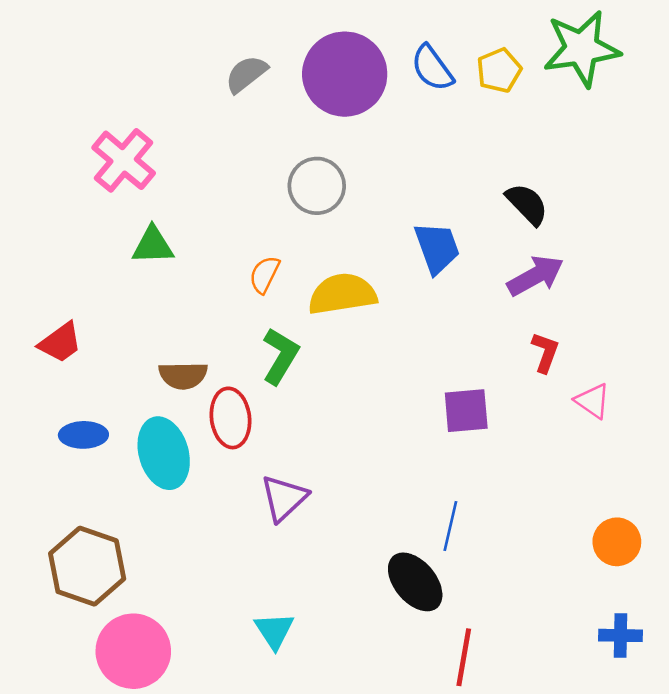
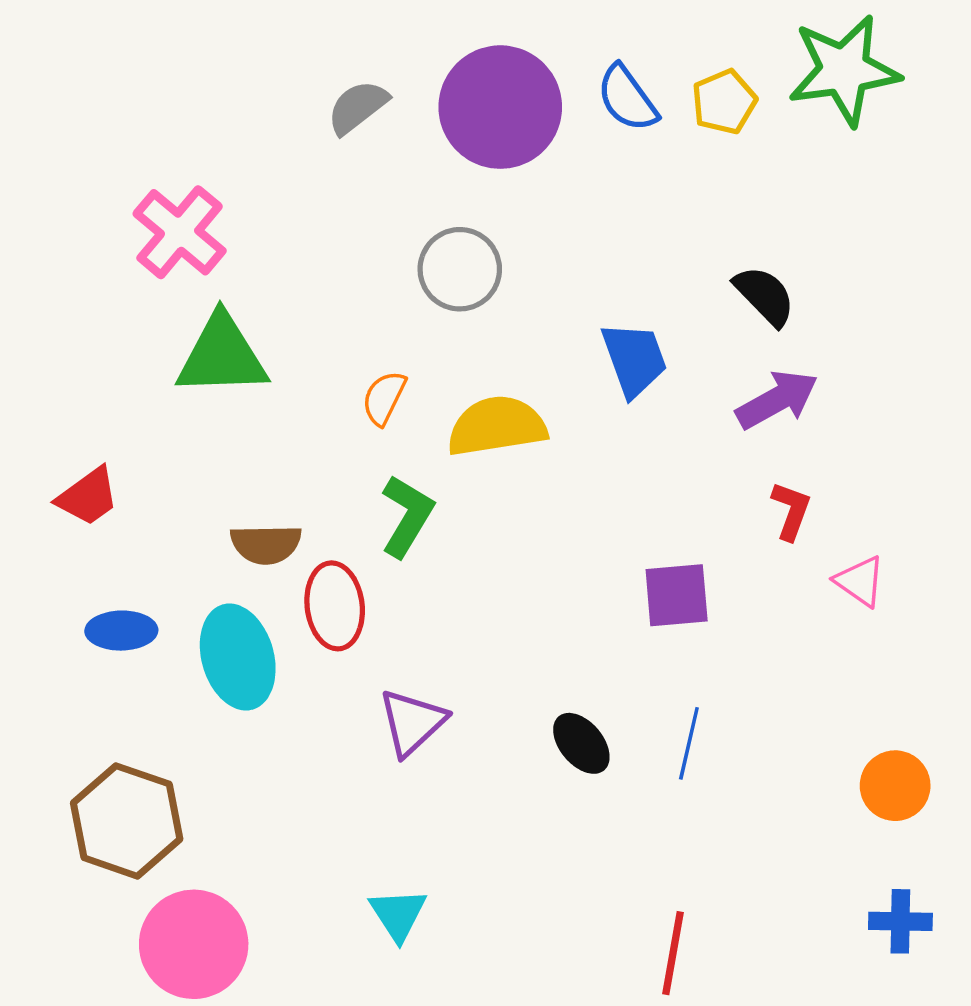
green triangle: (153, 245) -> (222, 356), size x1.5
blue line: (450, 526) -> (689, 743), moved
black ellipse: (415, 582) -> (581, 743), moved, size x0.7

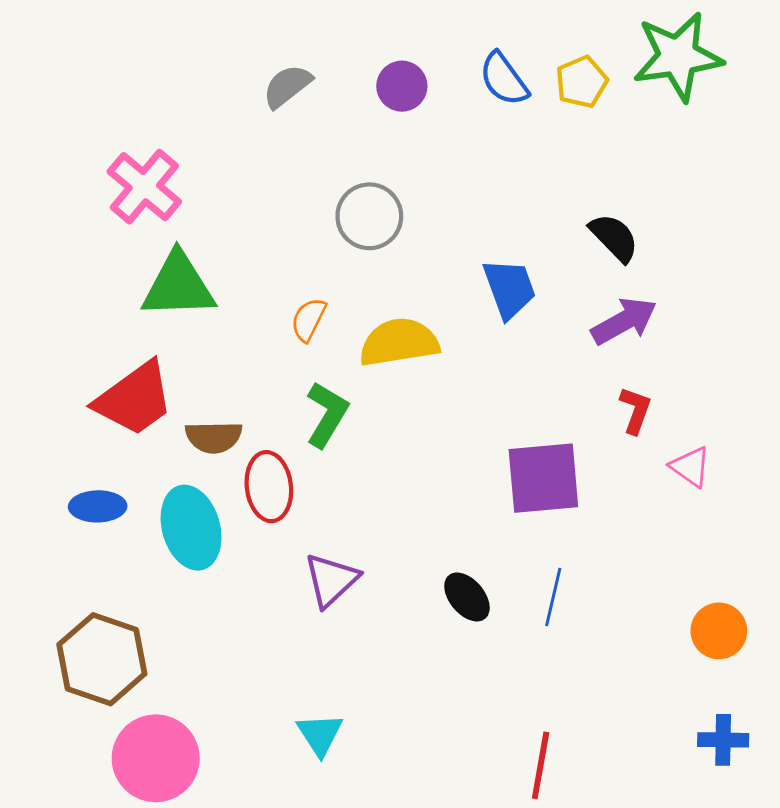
purple circle: (500, 107) -> (402, 86), size x0.5
red trapezoid: (88, 497) -> (134, 399), moved, size x1.6
purple square: (677, 595) -> (543, 478), size x1.4

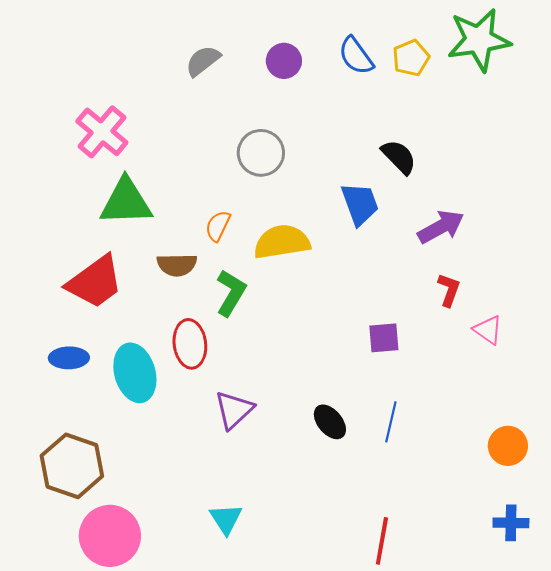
black semicircle: (614, 238) -> (399, 157), moved
brown semicircle: (214, 437) -> (177, 265), moved
purple square: (543, 478) -> (384, 338), size x0.6

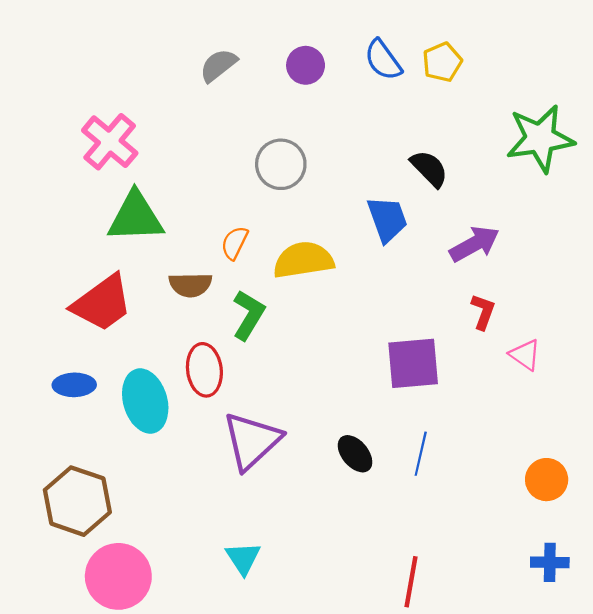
green star: (479, 40) -> (540, 138), moved
purple square: (384, 338) -> (413, 363), size x1.6
purple triangle: (234, 410) -> (252, 441), size x1.4

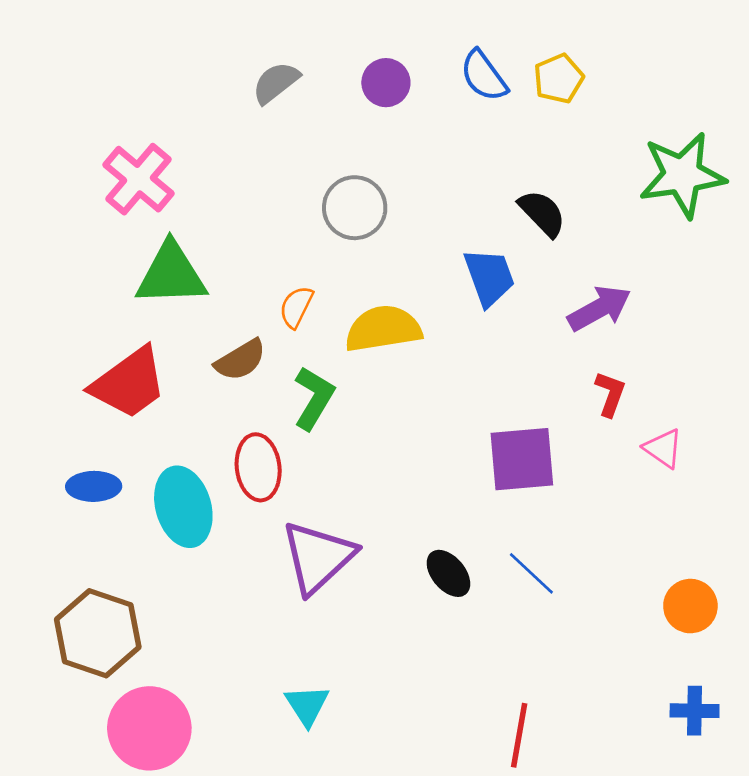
brown semicircle: (190, 285) -> (240, 360), turned -30
blue line: (421, 454) -> (531, 573), turned -60

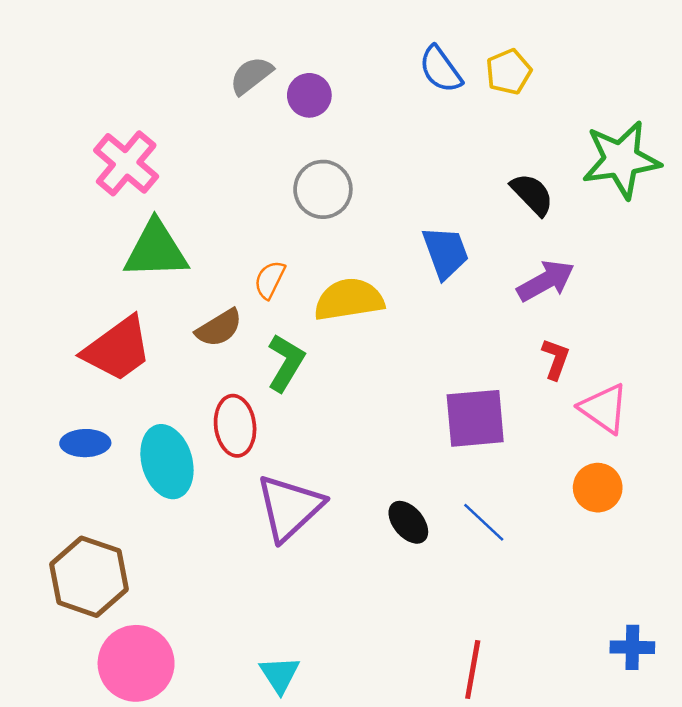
purple circle: (386, 83) -> (309, 95), moved
black semicircle: (542, 213) -> (532, 194), moved
pink triangle: (663, 448) -> (604, 408), size x1.4
orange circle: (690, 606) -> (598, 488), moved
cyan triangle: (307, 705) -> (280, 674), moved

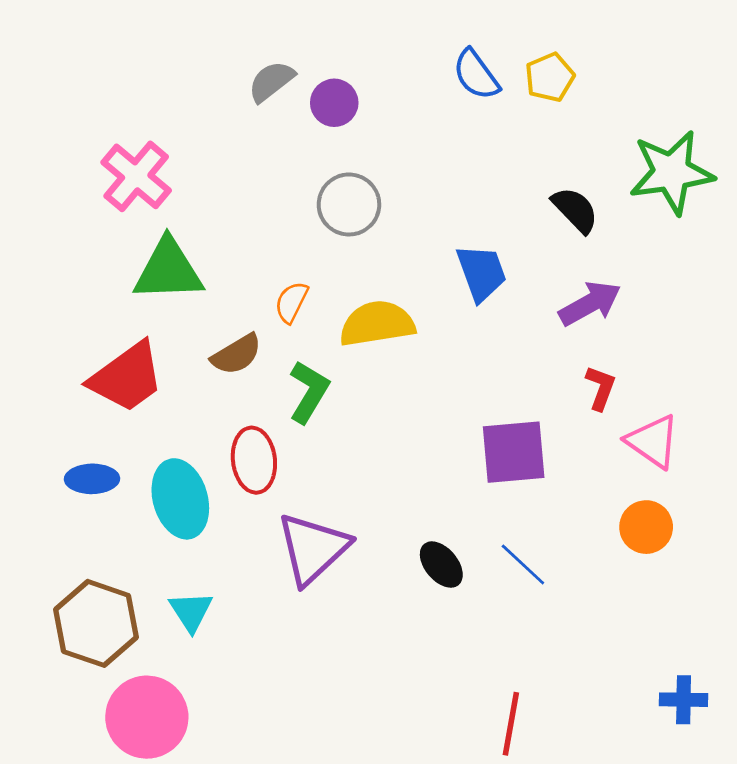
cyan triangle: (280, 674) -> (191, 611), moved

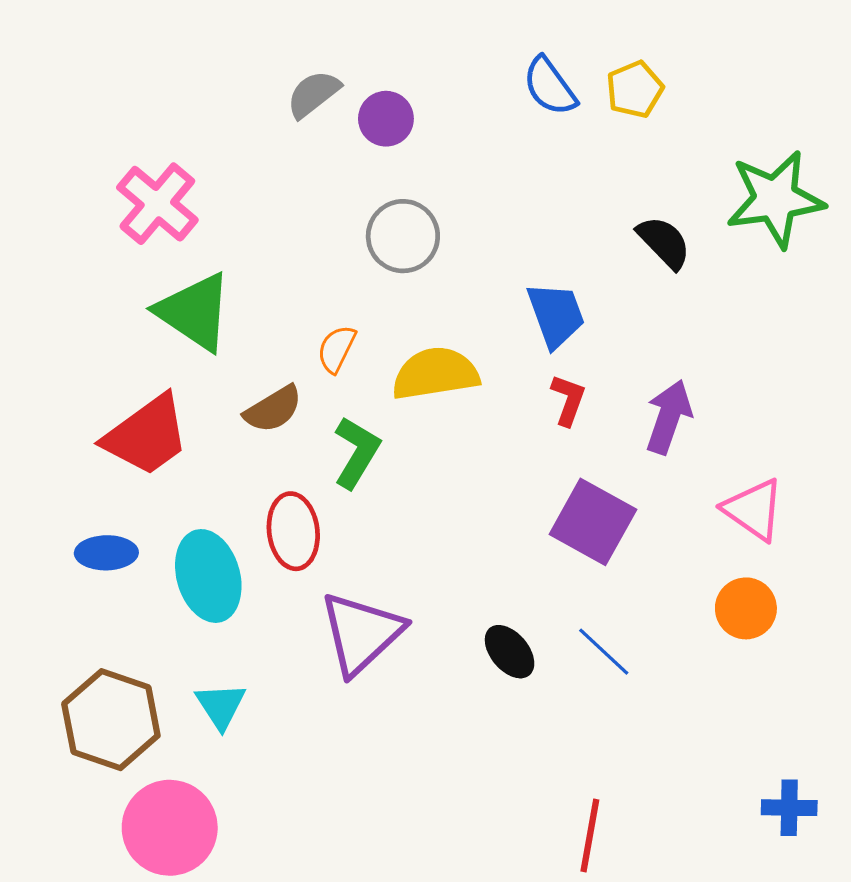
green triangle: (168, 270) -> (194, 312), turned 36
purple arrow: (590, 304) -> (669, 417), moved, turned -42
red L-shape: (601, 388) -> (568, 400), moved
purple square: (514, 452) -> (593, 522), turned 34

